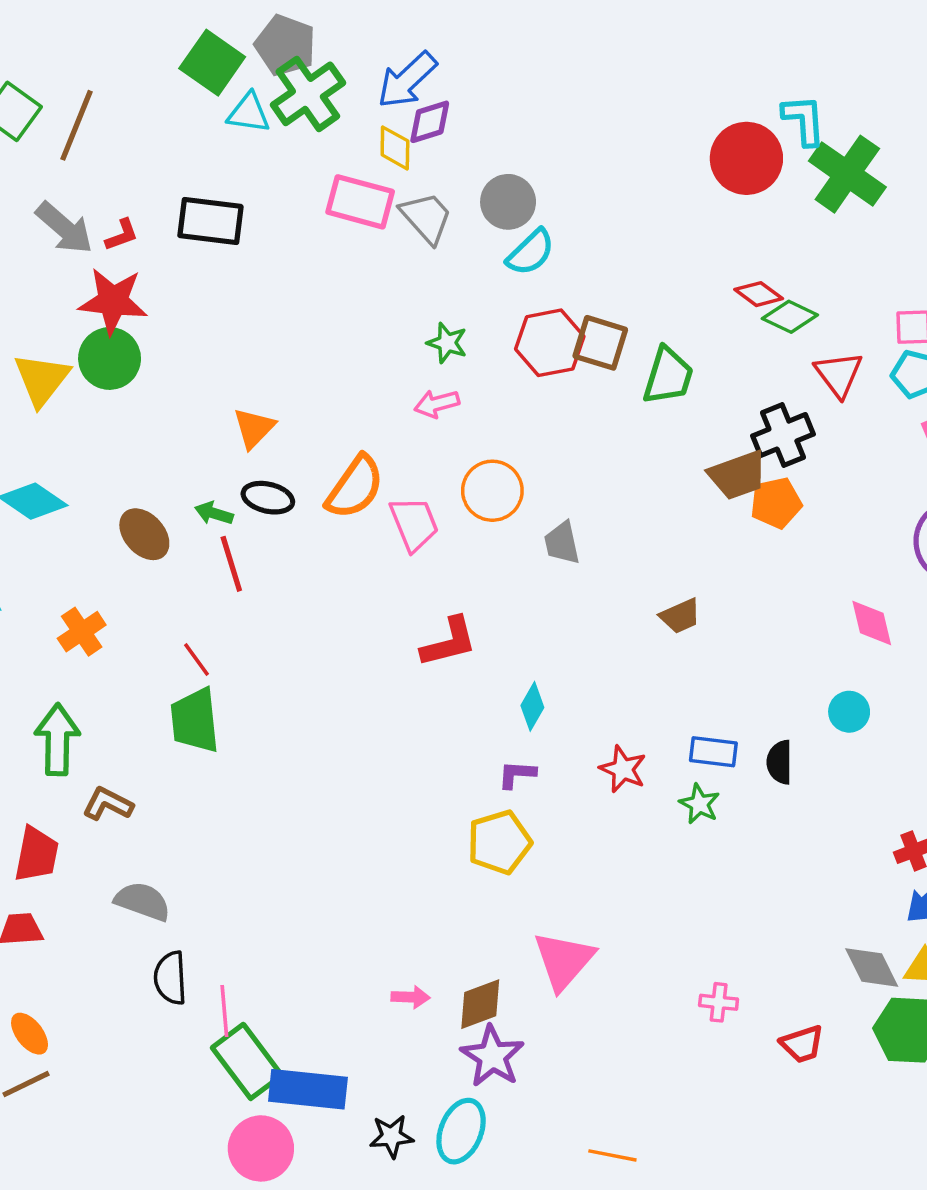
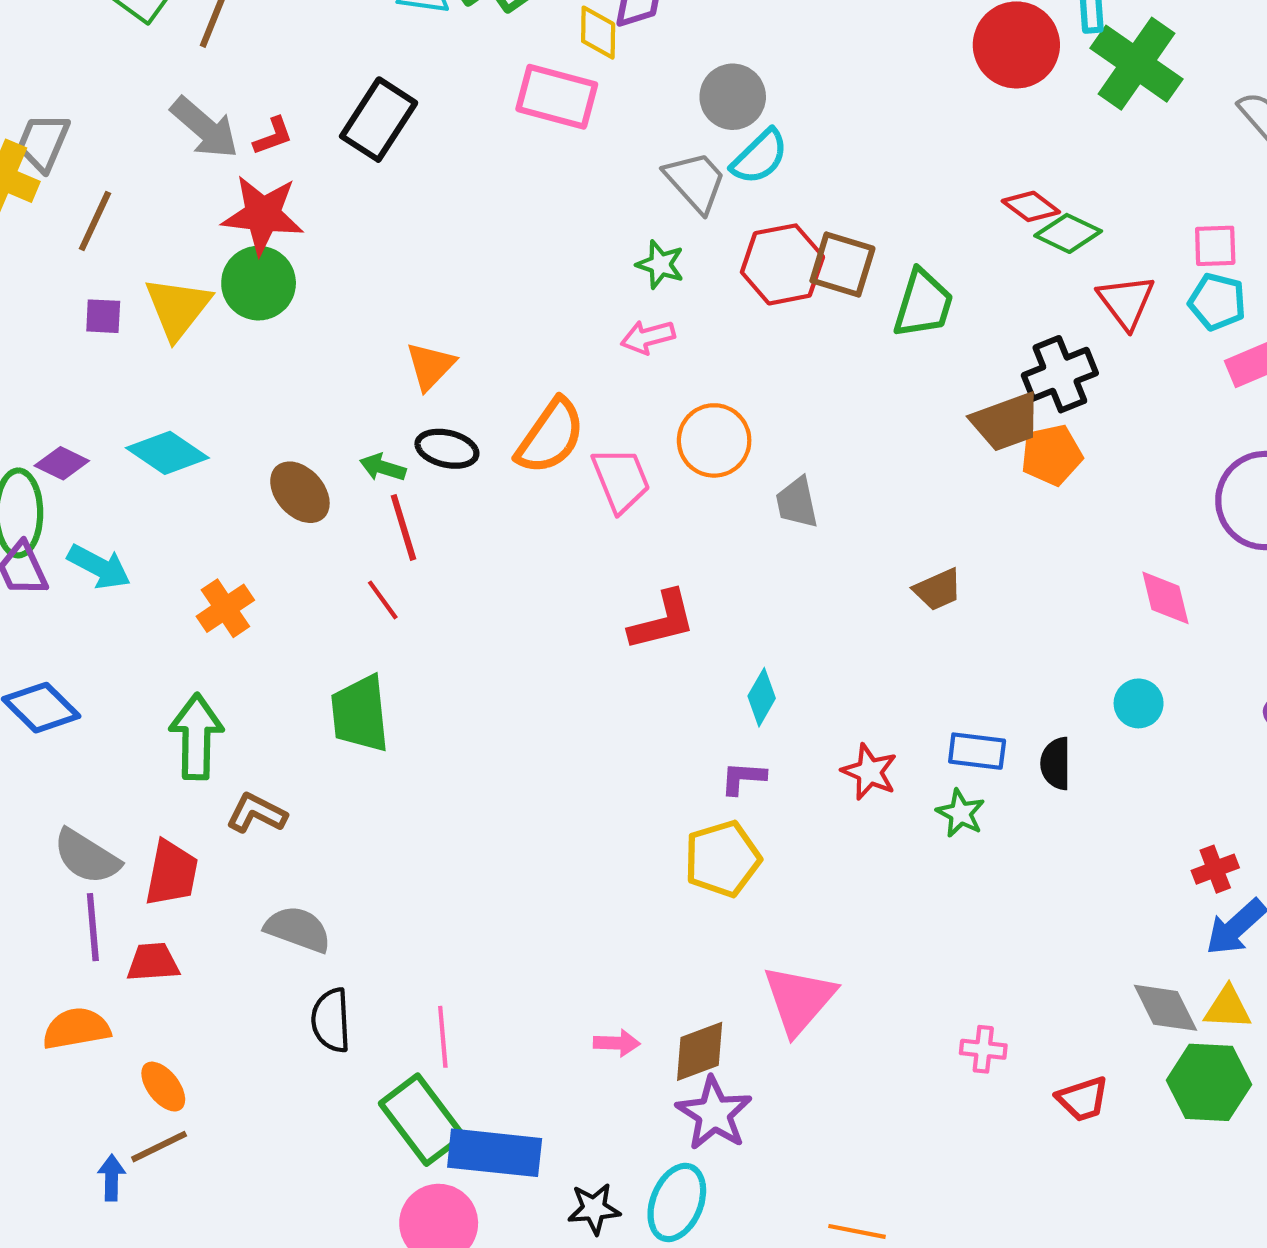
gray trapezoid: (426, 218) -> (695, 182), moved
black rectangle: (210, 221) -> (379, 120), turned -64
red line: (197, 660) -> (383, 600), moved
pink line: (224, 1011) -> (443, 1037), moved

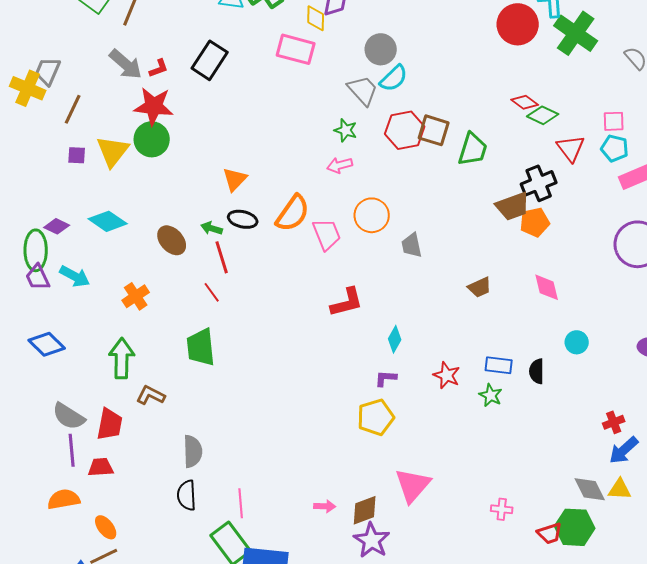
pink diamond: (1165, 598) -> (547, 287), moved
gray semicircle: (298, 929) -> (193, 451), moved, turned 68
green hexagon: (1209, 1082) -> (575, 527), moved

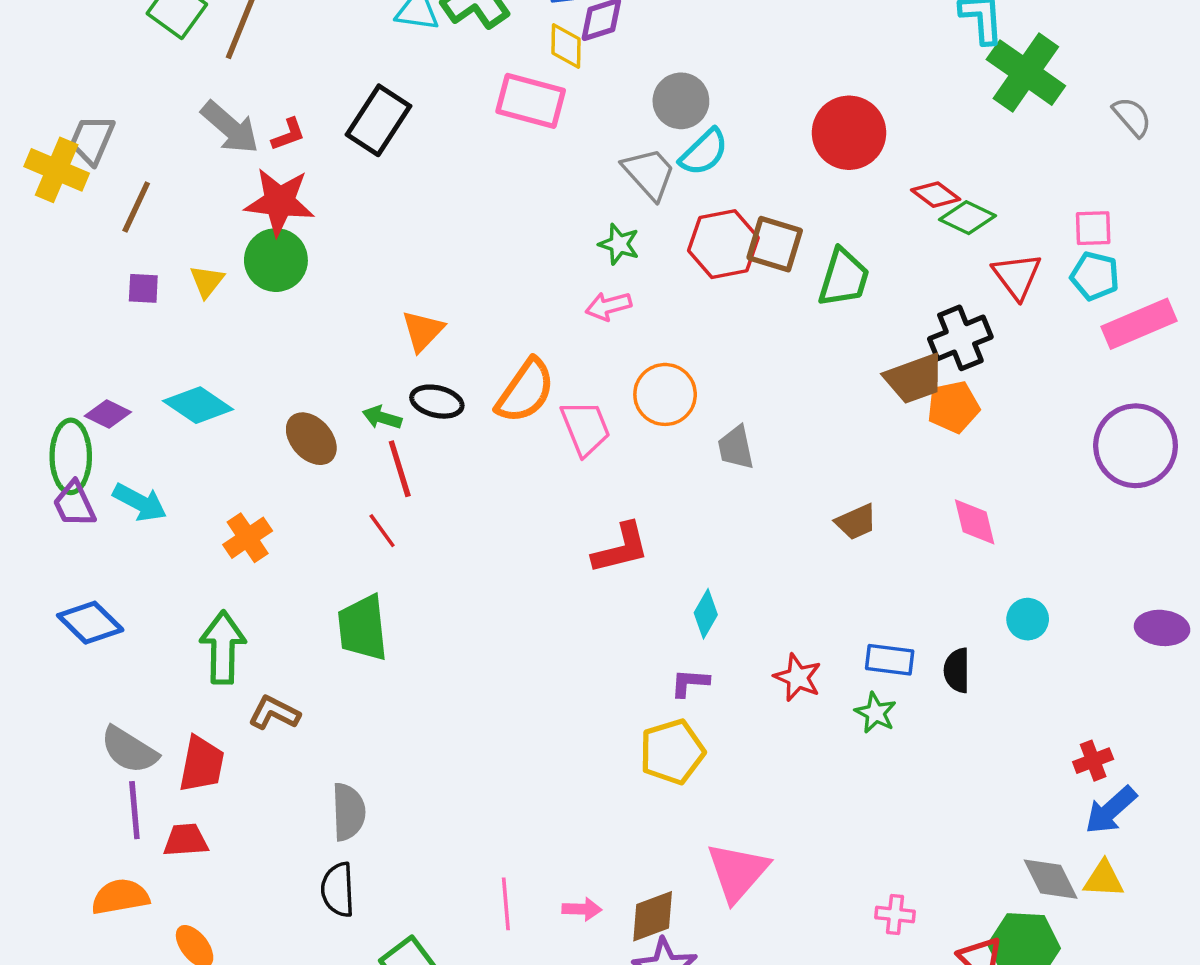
red circle: (518, 24) -> (849, 133), moved
yellow triangle: (113, 151) -> (207, 281), size x0.6
pink line: (241, 503) -> (506, 904), moved

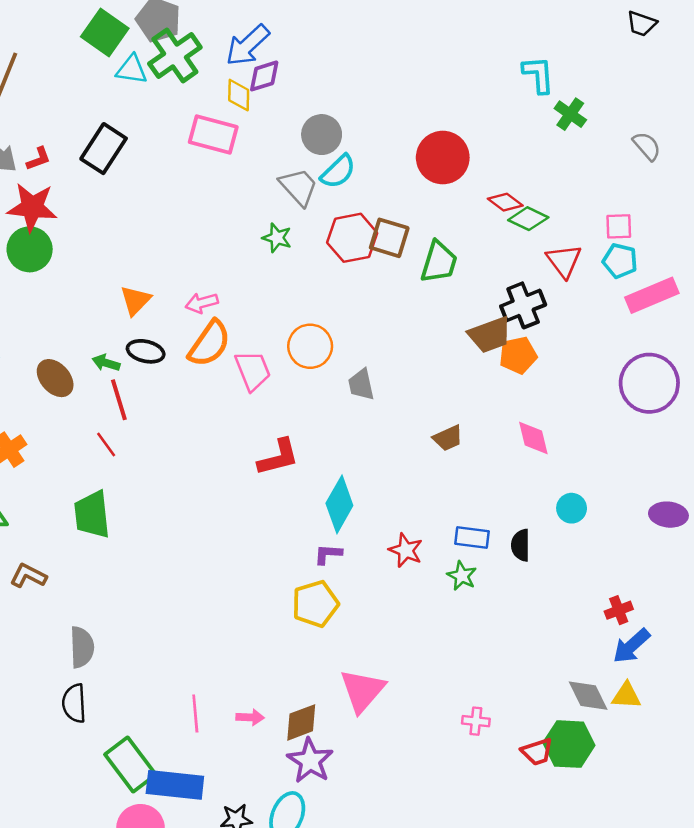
green cross: (1026, 73) -> (570, 114), size x0.6
pink arrow: (608, 306) -> (202, 303), moved
cyan diamond: (706, 614) -> (339, 504), size x1.6

